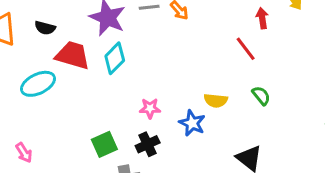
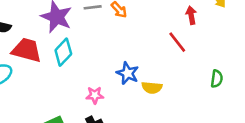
green semicircle: (261, 96) -> (217, 79), moved, turned 48
blue star: (192, 123) -> (128, 73), moved

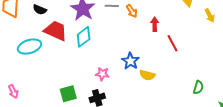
red arrow: (191, 15) -> (155, 24), moved
green semicircle: (217, 79) -> (198, 87), moved

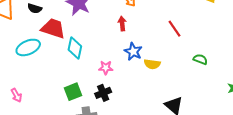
red arrow: (155, 24) -> (122, 24), moved
cyan diamond: (84, 37) -> (75, 48), moved, turned -35
green semicircle: (198, 87) -> (200, 59), moved, turned -80

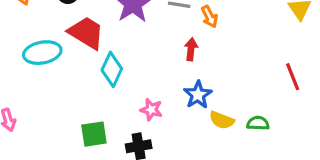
red line: (174, 29) -> (293, 77), moved
green semicircle: (200, 59) -> (258, 123), moved, turned -32

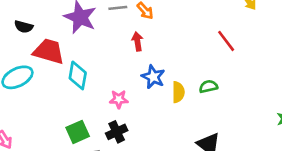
yellow semicircle: (222, 120) -> (178, 92), turned -96

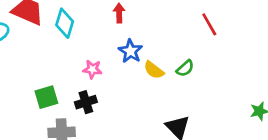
cyan diamond: (78, 75) -> (65, 23), moved
green semicircle: (208, 86) -> (185, 68), turned 144
yellow semicircle: (178, 92) -> (154, 70), turned 120

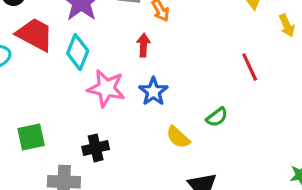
pink star: (92, 69) -> (106, 88), moved, size x1.6
yellow semicircle: (154, 70) -> (178, 137), moved
green square: (46, 97) -> (31, 137), moved

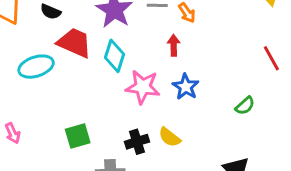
yellow semicircle: (178, 137) -> (170, 137), moved

